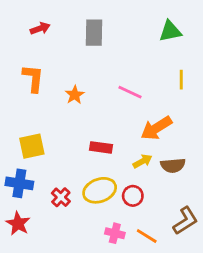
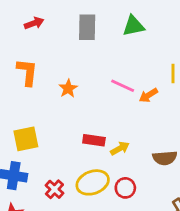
green triangle: (170, 31) -> (133, 26), moved
orange arrow: (156, 128) -> (148, 95), moved, size x0.6
yellow arrow: (142, 161) -> (120, 148), moved

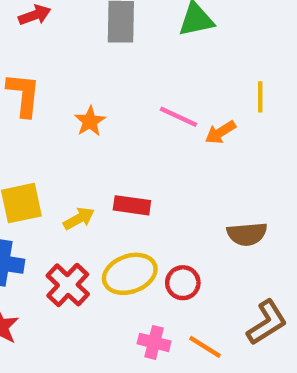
yellow arrow: (120, 148) -> (79, 219), moved
red cross: (54, 189) -> (68, 285), size x1.4

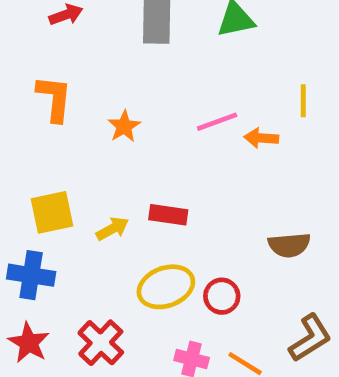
pink line: (178, 117) -> (217, 122), turned -45
orange arrow: (220, 132) -> (261, 138), turned 36
red cross: (68, 285) -> (101, 343), moved

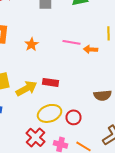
pink line: (217, 122) -> (72, 42), turned 30
yellow arrow: (112, 229) -> (26, 88), size x1.5
red cross: (101, 343) -> (36, 137), moved

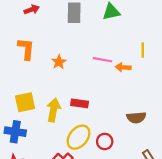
yellow arrow: (26, 88) -> (53, 110), turned -50
yellow ellipse: (50, 113) -> (78, 137), turned -30

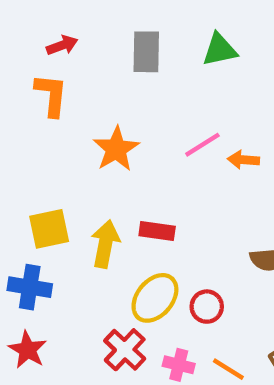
orange L-shape: (26, 49) -> (51, 95), moved
pink line: (102, 60) -> (202, 145), turned -42
orange star: (59, 62) -> (116, 149), size x1.5

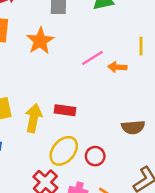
orange star: (116, 149) -> (40, 41), moved

